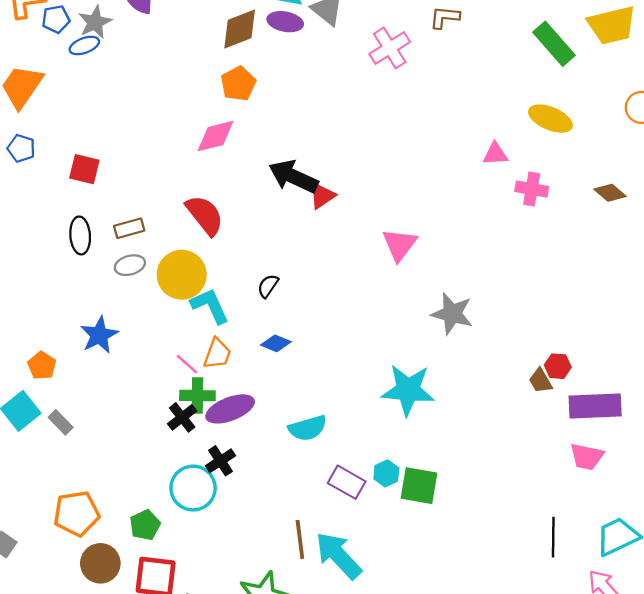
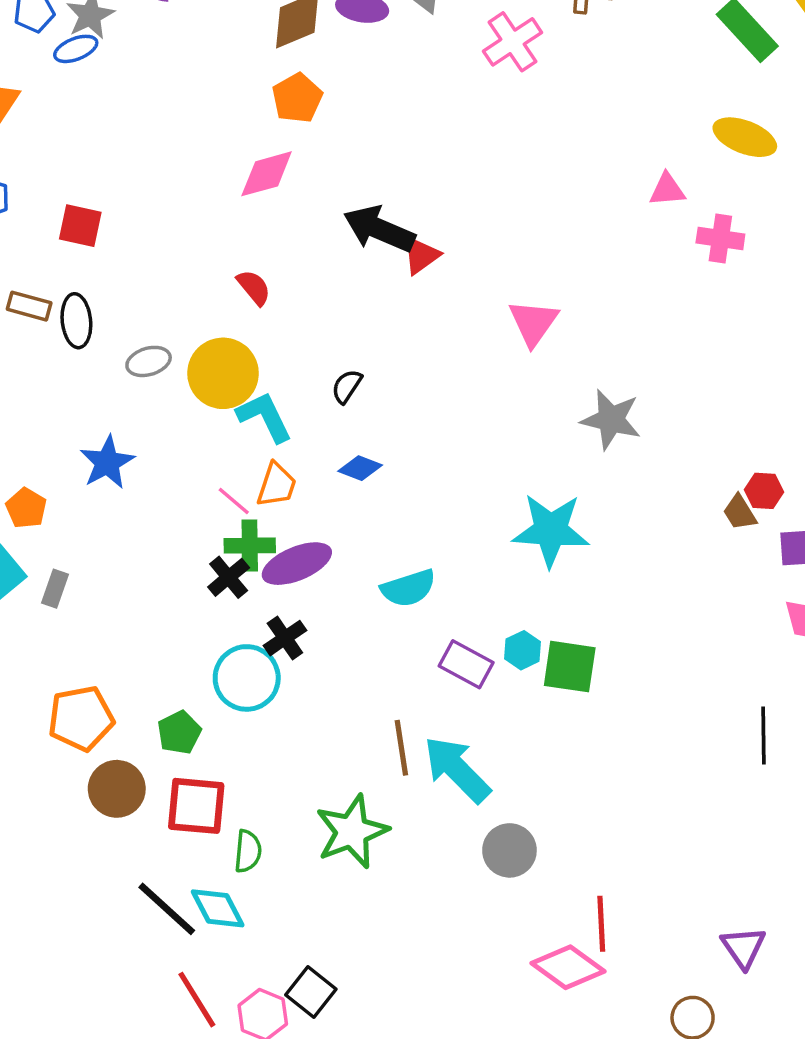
red semicircle: (205, 215) -> (254, 287), size x0.6
brown rectangle: (129, 228) -> (29, 306), moved, turned 32
gray rectangle: (61, 422) -> (55, 589), turned 65

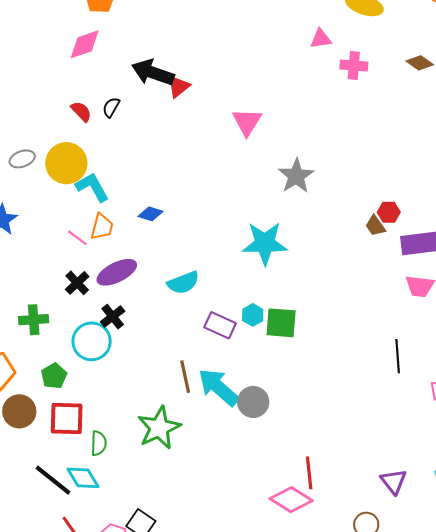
black semicircle: (347, 386) -> (111, 107), moved
gray star: (611, 419) -> (296, 176), turned 30
green cross: (250, 546) -> (34, 320), moved
gray circle: (509, 850) -> (253, 402), moved

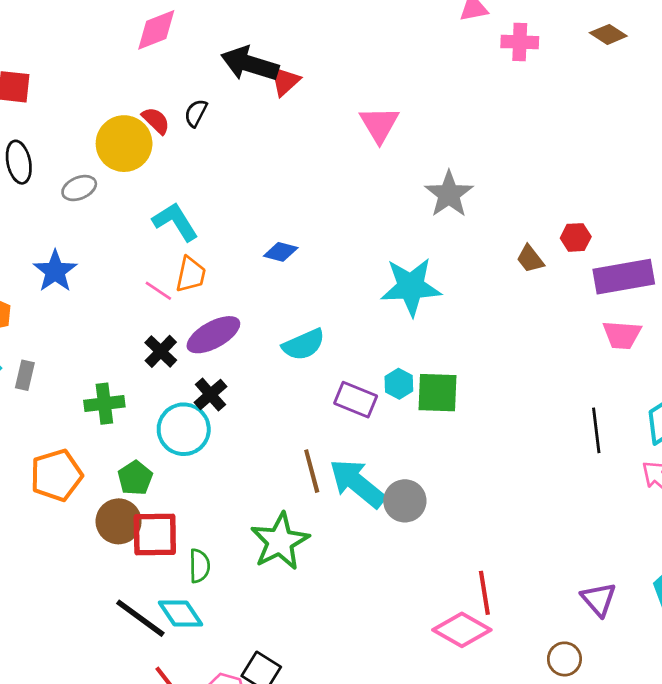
yellow circle: (66, 163) -> (124, 144), moved
blue diamond: (151, 214) -> (281, 252), moved
brown trapezoid: (375, 226) -> (530, 259), moved
brown circle: (19, 411) -> (119, 521), moved

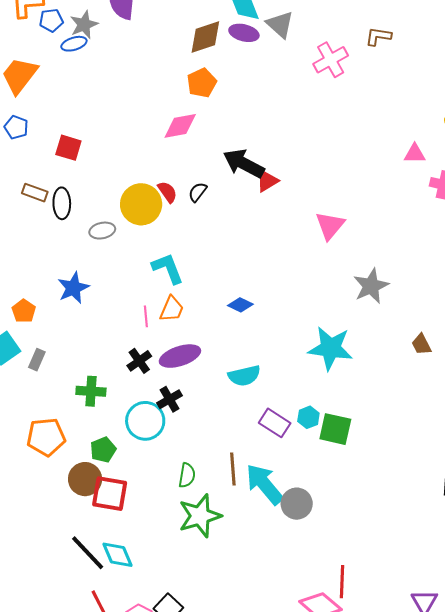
pink line: (158, 291) -> (146, 316), turned 40
green semicircle: (199, 566) -> (187, 475), moved

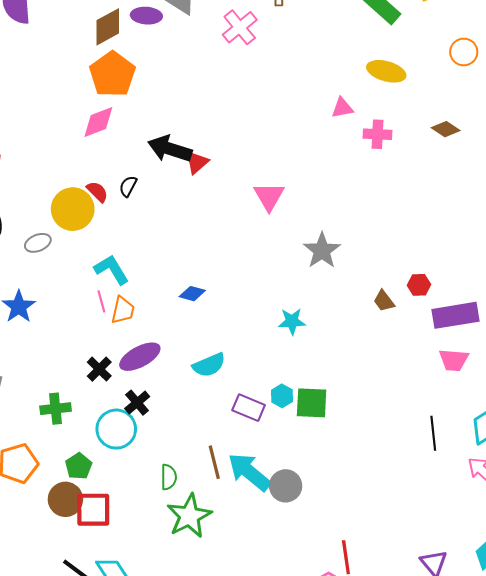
orange pentagon: (202, 83) -> (112, 74), size x1.5
pink line: (146, 316) -> (101, 301), moved
cyan star: (331, 348) -> (292, 321), size x0.6

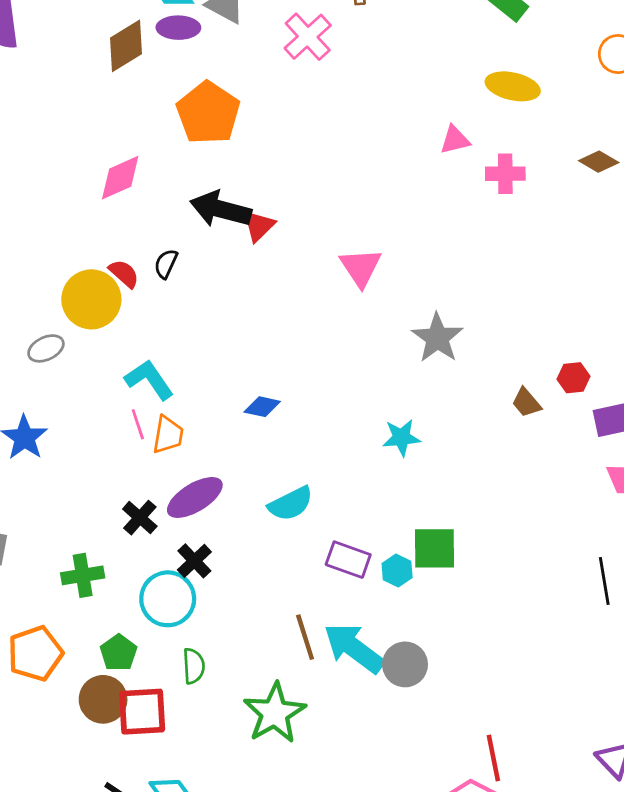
orange pentagon: (112, 74) -> (208, 113), moved
cyan hexagon: (282, 396) -> (397, 570), moved
green semicircle: (169, 477) -> (194, 666), moved

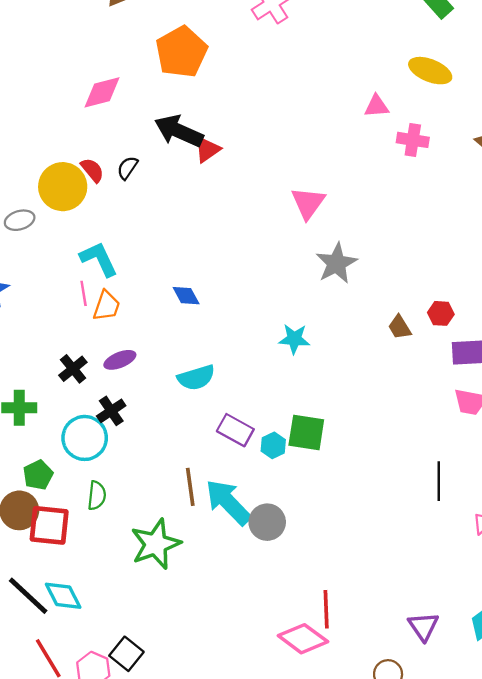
pink triangle: (361, 267) -> (308, 203), moved
blue diamond: (262, 407) -> (186, 296), turned 40
purple ellipse: (195, 497) -> (120, 360), size x0.7

